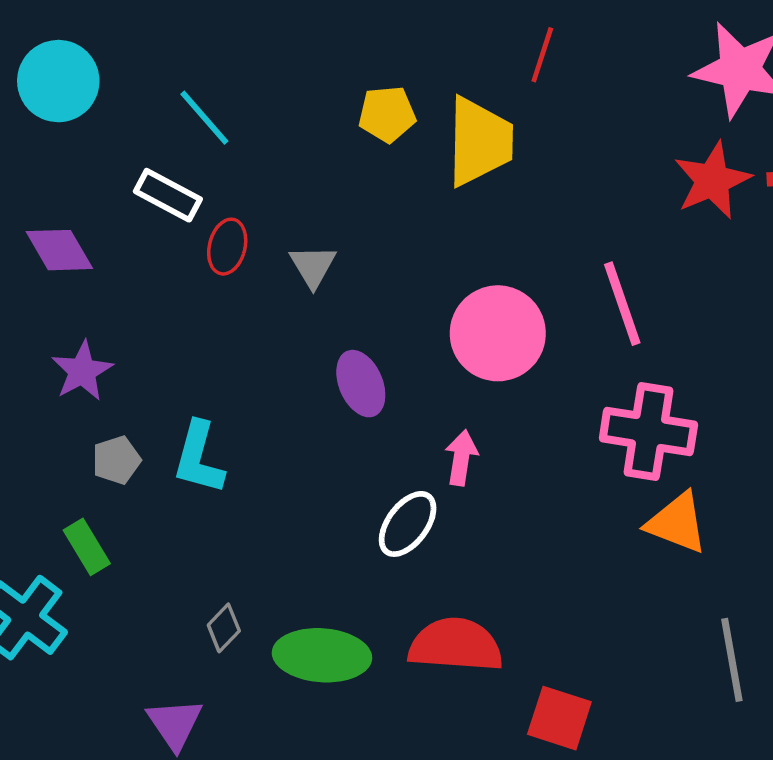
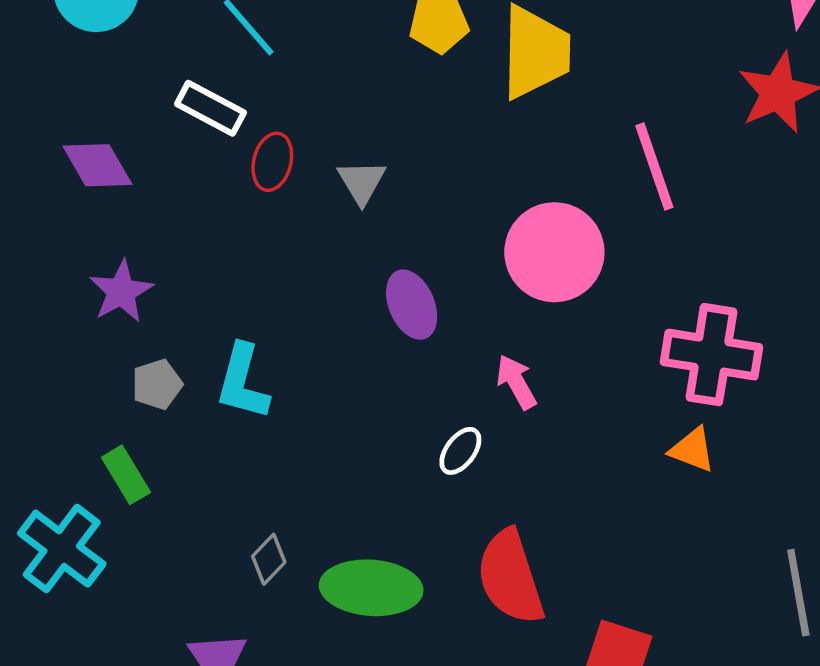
pink line: (622, 304) -> (654, 167), moved
pink arrow: (461, 458) -> (516, 382), turned -38
orange triangle: (677, 523) -> (692, 450), moved, size x0.7
white ellipse: (408, 524) -> (460, 451), size x0.7
red semicircle: (456, 645) -> (510, 577), turned -112

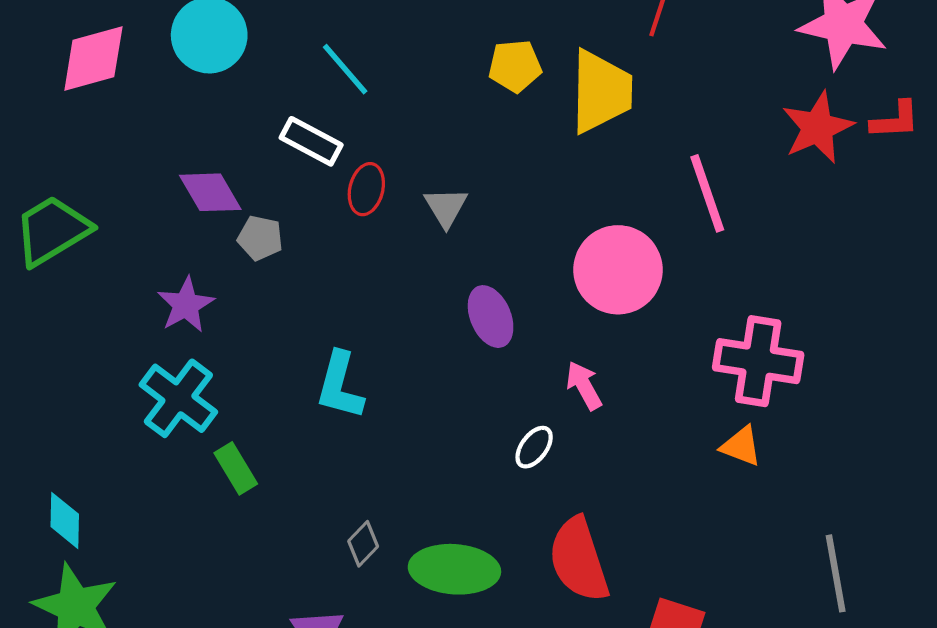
purple star: (121, 291) -> (186, 305), moved
gray pentagon: (157, 384) -> (260, 238), moved, turned 30
cyan cross: (62, 549) -> (178, 398), moved

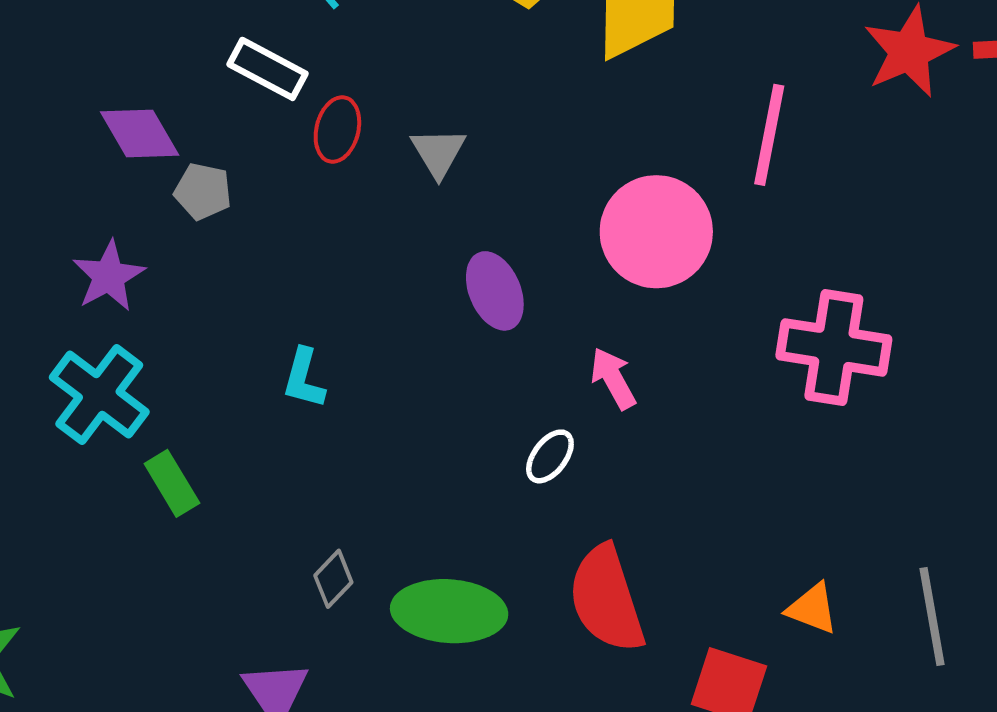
pink line: (707, 193) -> (769, 135), turned 30
cyan L-shape: (340, 386) -> (304, 378), size x0.7
orange triangle: (741, 446) -> (812, 608), moved

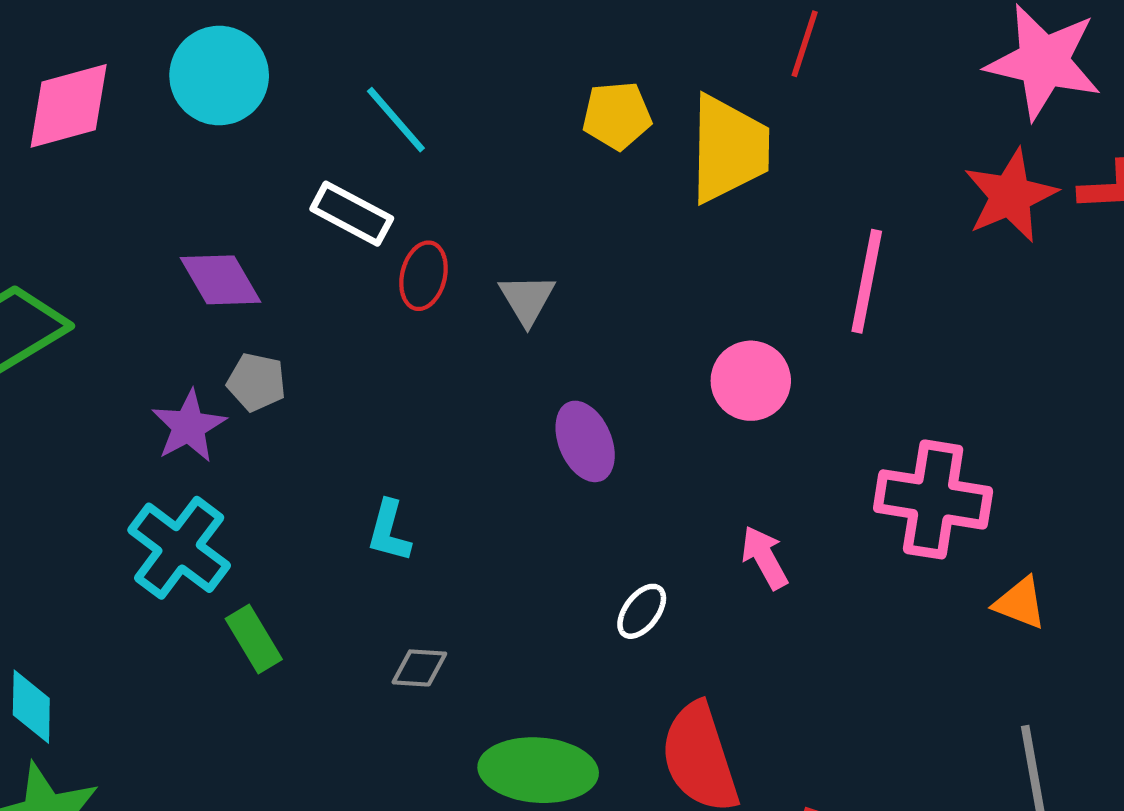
gray pentagon: (203, 191) -> (256, 382), moved
pink circle: (656, 232) -> (751, 381), size x0.7
pink arrow: (613, 378) -> (765, 557), moved
gray diamond: (333, 579) -> (419, 668), moved, turned 50
orange triangle: (812, 608) -> (1020, 603), moved

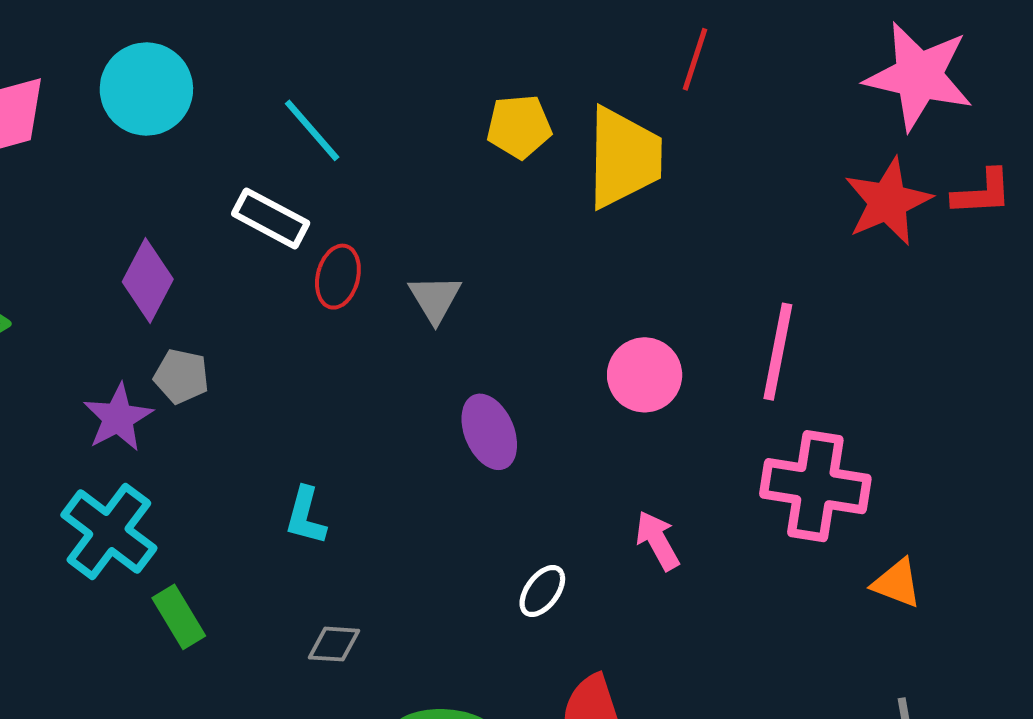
purple diamond: (221, 280) -> (148, 280), turned 58
pink line: (867, 281) -> (778, 352), moved

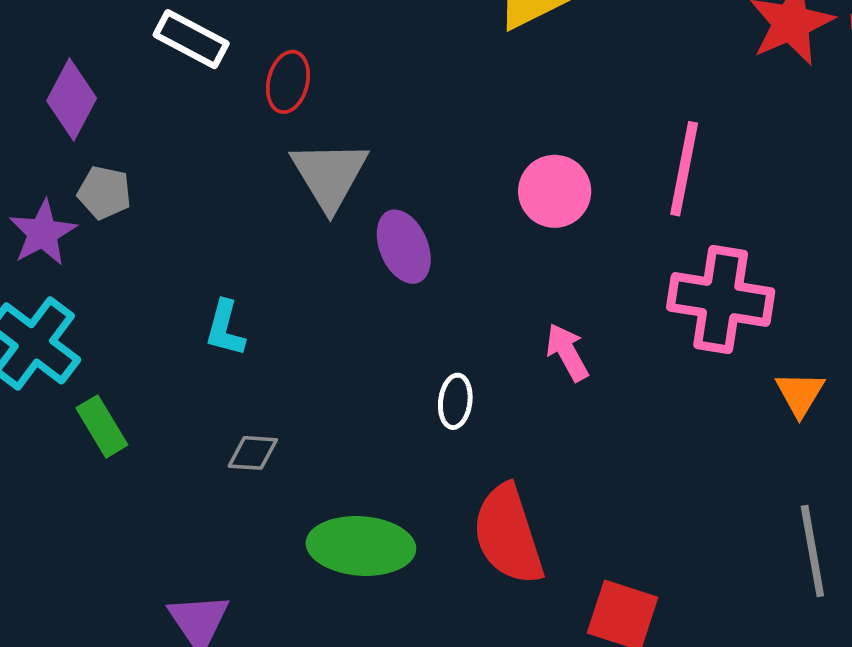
red ellipse: (338, 277) -> (288, 82), moved
gray triangle: (435, 299) -> (329, 175), moved, size x1.5
orange triangle: (897, 583) -> (800, 394), turned 40
white ellipse: (542, 591) -> (455, 401), turned -30

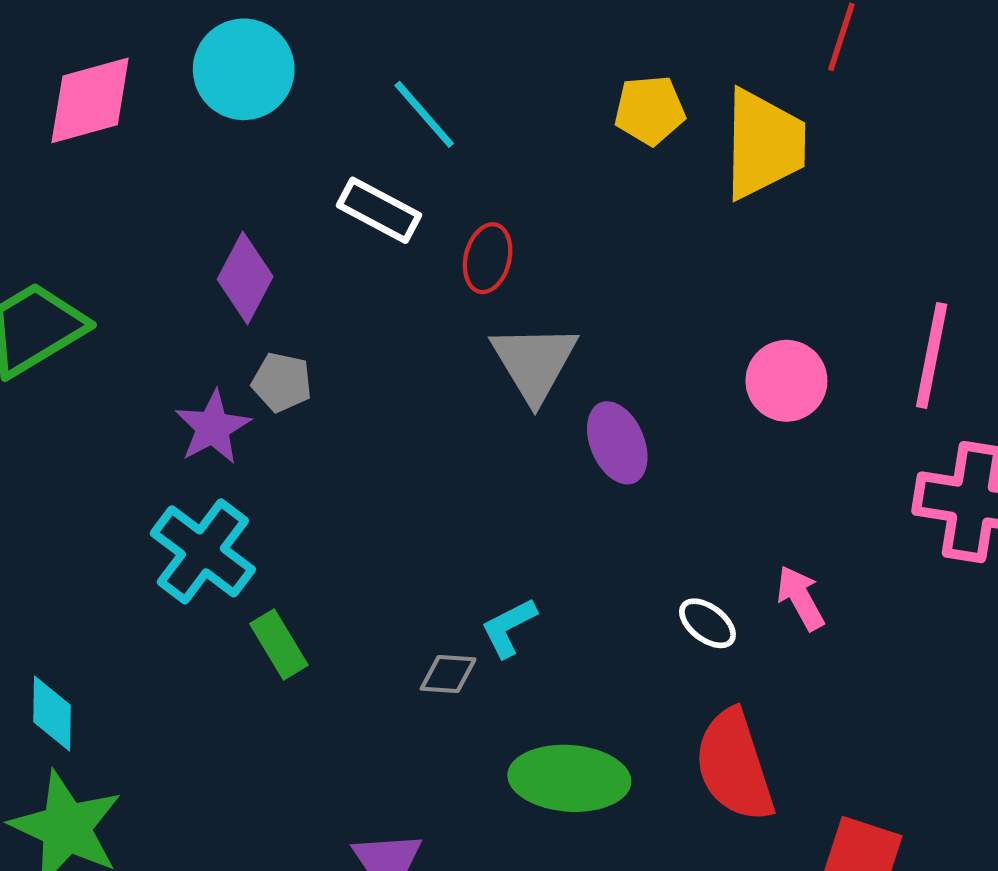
cyan L-shape: (225, 328) -> (509, 628), moved, turned 48
pink arrow: (567, 352) -> (801, 598), moved
white ellipse: (455, 401) -> (707, 623), moved, turned -60

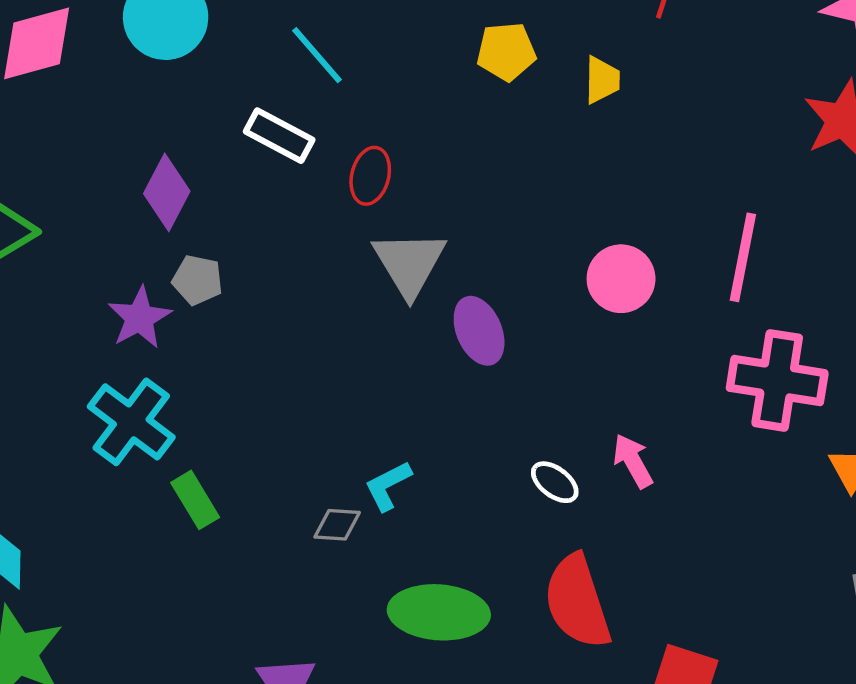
yellow trapezoid: (764, 144) -> (602, 80), size x0.5

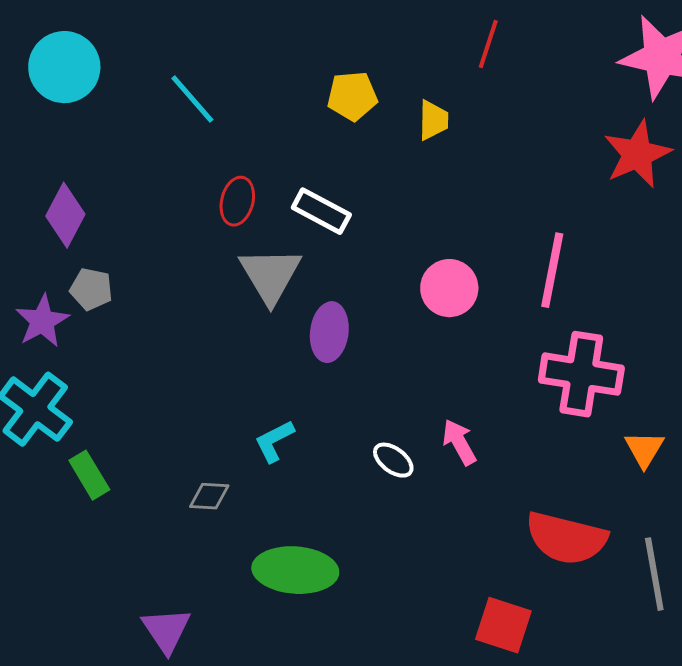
white rectangle: (279, 136) -> (321, 211), moved
purple ellipse: (479, 331) -> (329, 332), turned 30
cyan L-shape: (388, 486) -> (274, 441), moved
red semicircle: (577, 602) -> (566, 538), moved, turned -58

